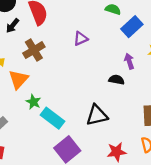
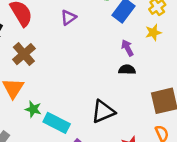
purple triangle: (81, 39) -> (68, 17), moved
black semicircle: (117, 80) -> (127, 70), moved

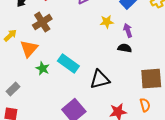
yellow star: (153, 32) -> (107, 22), moved
cyan rectangle: (57, 123) -> (68, 63), moved

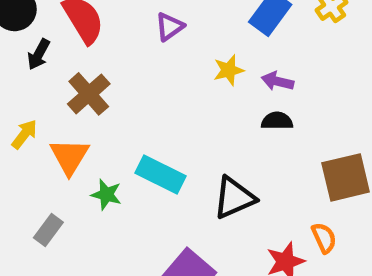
purple arrow: (128, 30) -> (278, 81), turned -48
gray rectangle: (13, 89) -> (48, 230), moved
orange semicircle: (145, 105) -> (324, 238), moved

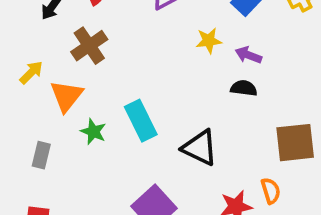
cyan rectangle: (161, 175) -> (141, 121), turned 30
black triangle: (234, 198) -> (200, 148), turned 42
gray rectangle: (48, 230) -> (41, 155), turned -30

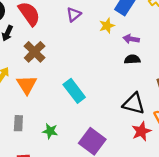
yellow star: (209, 41) -> (107, 26), moved
green star: (93, 132) -> (50, 131), moved
black triangle: (200, 148) -> (134, 104), moved

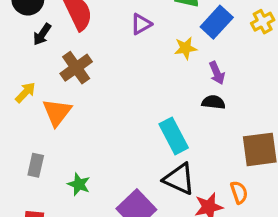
purple arrow: (131, 39) -> (217, 73), turned -133
cyan rectangle: (74, 91) -> (174, 136), moved
black triangle: (134, 104) -> (179, 179), moved

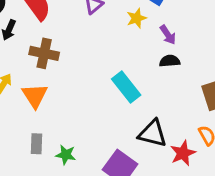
brown cross: (76, 68) -> (44, 53), turned -32
cyan rectangle: (174, 136) -> (126, 87), moved
gray rectangle: (36, 165) -> (36, 144), moved

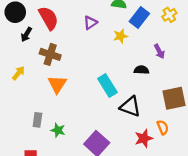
purple arrow: (168, 35) -> (159, 51), moved
orange triangle: (35, 96) -> (57, 84), moved
black triangle: (153, 134) -> (130, 106), moved

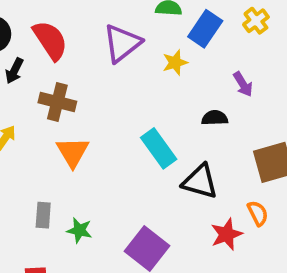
purple triangle: (90, 23) -> (122, 43), size x1.6

